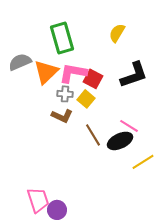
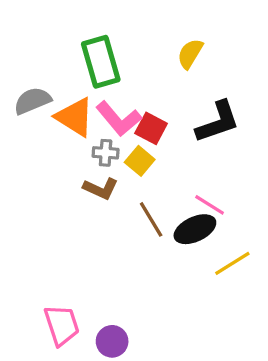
orange triangle: (46, 72) -> (75, 117), turned -44
pink L-shape: (73, 73) -> (119, 119), turned -140
purple circle: (57, 210) -> (112, 341), moved

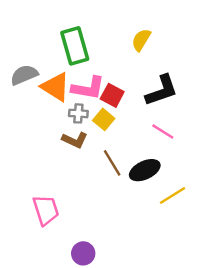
pink L-shape: (119, 119) -> (88, 88), turned -40
pink line: (210, 205) -> (163, 132), moved
pink trapezoid: (62, 325) -> (46, 210), moved

